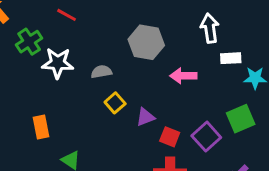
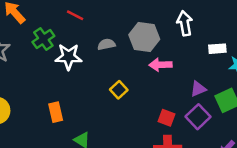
white arrow: (210, 28) -> (185, 23), moved
gray semicircle: (101, 72) -> (106, 44), moved
pink arrow: (183, 76) -> (160, 65), moved
purple triangle: (145, 117) -> (198, 89), moved

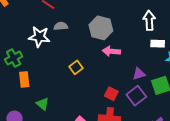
white arrow: (185, 23) -> (149, 20), moved
green cross: (43, 39) -> (14, 58), moved
gray semicircle: (106, 44) -> (61, 26), moved

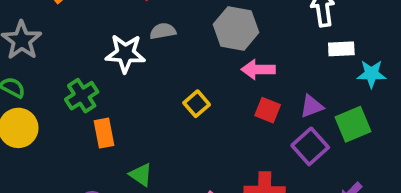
red square: (111, 94) -> (268, 110), moved

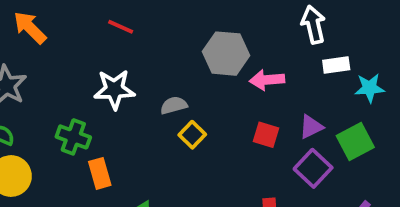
gray semicircle: (163, 31) -> (174, 105), moved
pink arrow: (258, 69) -> (267, 80), moved
green cross: (82, 96) -> (73, 137), turned -32

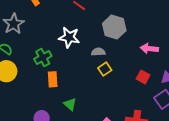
gray hexagon: (226, 54) -> (114, 27), moved
green cross: (73, 137) -> (43, 58), turned 30

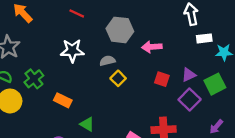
pink arrow: (149, 49) -> (152, 47), moved
green cross: (43, 58) -> (34, 79), moved
orange rectangle: (53, 79) -> (63, 100), turned -49

